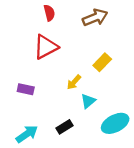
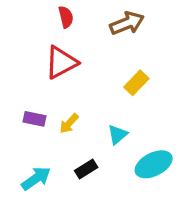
yellow arrow: (74, 82) -> (69, 124), moved

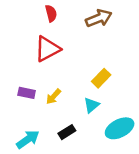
yellow rectangle: (136, 83) -> (101, 78), moved

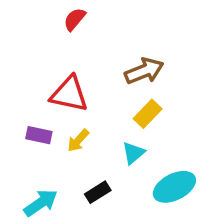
red semicircle: (51, 13) -> (75, 19), turned -126
brown arrow: (99, 18) -> (144, 71), moved
red triangle: (47, 49) -> (69, 94), moved, turned 40

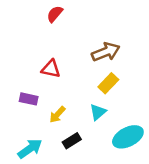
red triangle: (69, 94) -> (51, 69), size x0.7
yellow arrow: (78, 140) -> (57, 115), moved

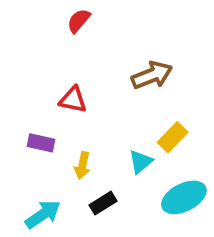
yellow rectangle: (108, 83) -> (173, 137), moved
yellow arrow: (57, 115) -> (82, 165), turned -30

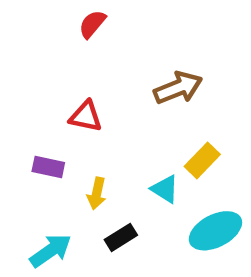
cyan triangle: (141, 162) -> (165, 189), turned -48

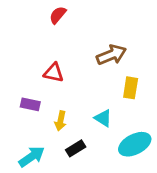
yellow rectangle: (202, 160) -> (131, 88), moved, turned -35

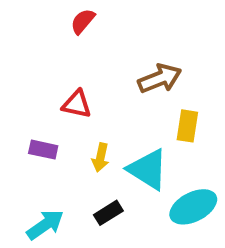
cyan triangle: (103, 118) -> (148, 169), size x1.6
yellow arrow: (60, 121) -> (100, 158), moved

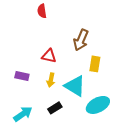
red semicircle: (83, 21) -> (42, 11), turned -48
brown arrow: (160, 79) -> (81, 40), turned 135
red triangle: (77, 104) -> (49, 56), moved

